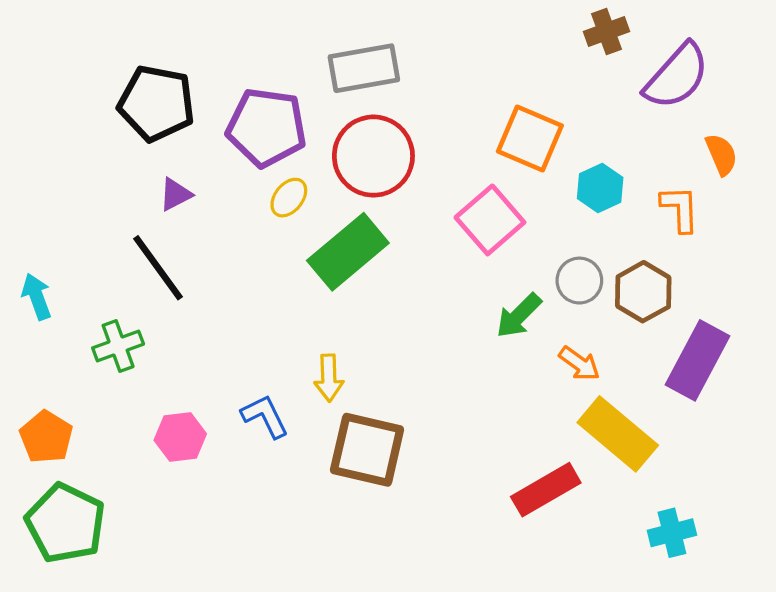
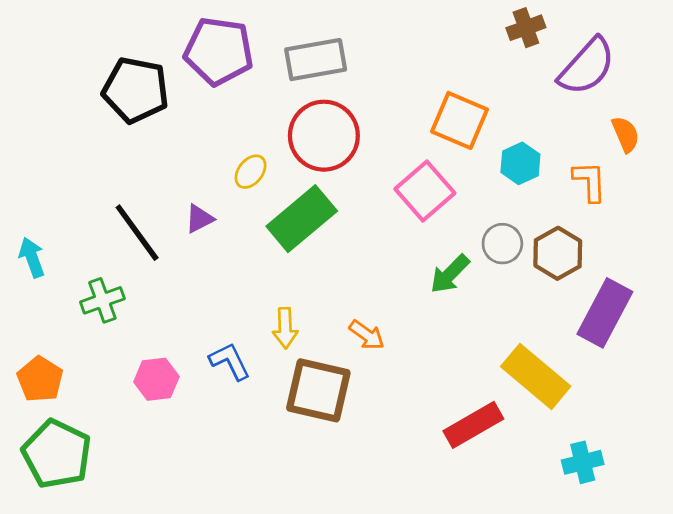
purple pentagon: (266, 127) -> (219, 51), moved
purple triangle: (176, 194) -> (199, 219), moved
orange arrow: (579, 364) -> (367, 335), moved

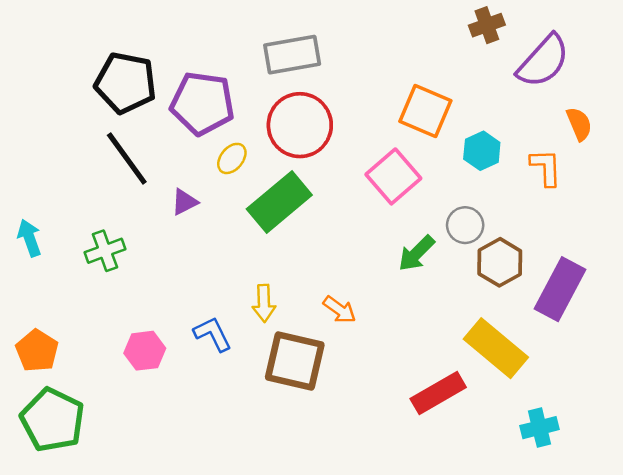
purple pentagon: (219, 51) -> (202, 103), moved
black line: (137, 233) -> (127, 158), moved
brown hexagon: (558, 253) -> (500, 262), moved
green cross: (102, 300) -> (105, 251), moved

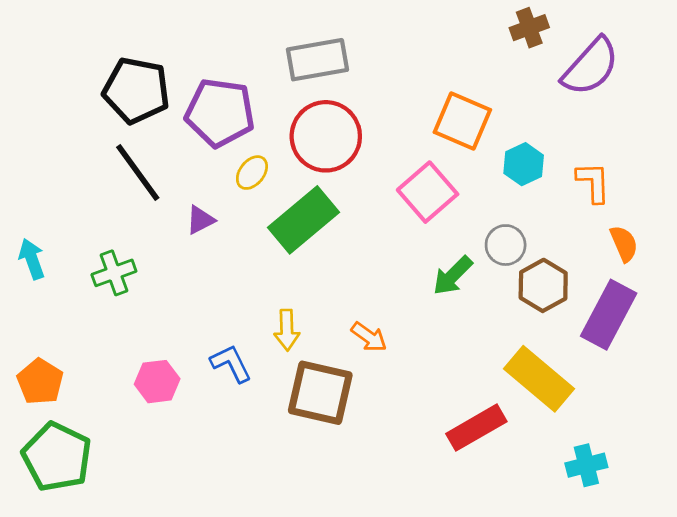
orange semicircle: (579, 124) -> (624, 244), moved

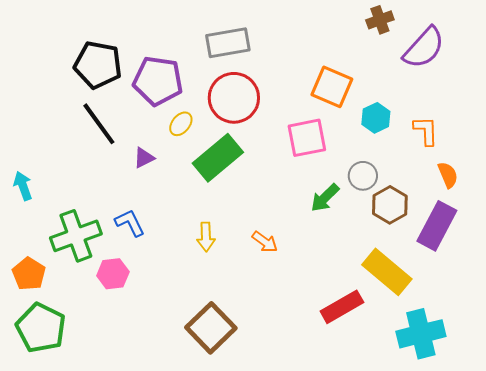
pink square: (428, 192) -> (307, 138), turned 30
green cross: (114, 273) -> (76, 236), moved, size x1.6
blue L-shape: (231, 363) -> (130, 223), moved
brown square: (320, 393) -> (211, 328), moved, turned 33
cyan cross: (586, 465) -> (421, 334), size x1.6

